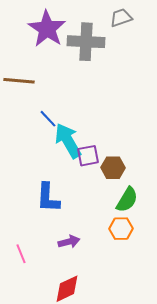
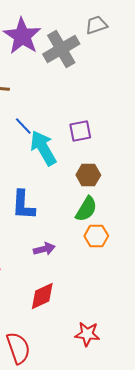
gray cross: (86, 42) -> (61, 49), turned -33
purple square: (88, 156) -> (80, 131), moved
green semicircle: (127, 200) -> (86, 209), moved

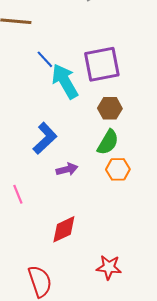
purple square: (80, 131) -> (102, 64), size x1.6
blue L-shape: (23, 205) -> (45, 138), turned -136
purple arrow: (44, 249) -> (67, 169), moved

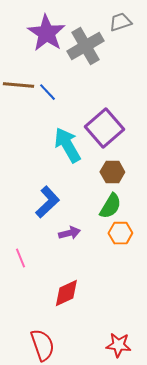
blue line: (45, 59) -> (47, 92), moved
purple square: (102, 64) -> (104, 128), turned -30
red star: (109, 267) -> (118, 345), moved

